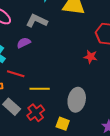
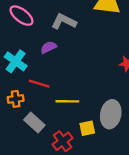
red cross: (36, 113) -> (63, 141), moved
yellow square: (63, 124) -> (87, 128), moved, turned -32

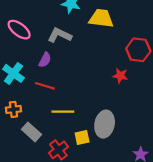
purple semicircle: (48, 47) -> (45, 60), turned 144
red line: (39, 84) -> (45, 86), moved

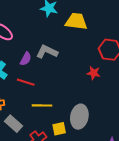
gray L-shape: (60, 35) -> (47, 52), moved

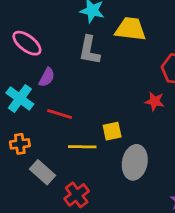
gray L-shape: (47, 52) -> (89, 50), moved, turned -105
purple semicircle: (26, 59) -> (47, 77), moved
yellow square: (59, 129) -> (112, 131), moved

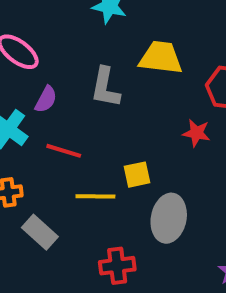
yellow trapezoid: (130, 29) -> (161, 58), moved
gray L-shape: (89, 50) -> (105, 87), moved
red cross: (77, 195) -> (117, 266), moved, turned 30

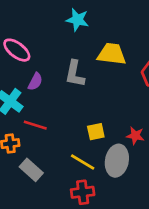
red star: (196, 133) -> (135, 136), moved
red line: (64, 151) -> (35, 125), moved
yellow line: (95, 196) -> (83, 162), moved, turned 30

